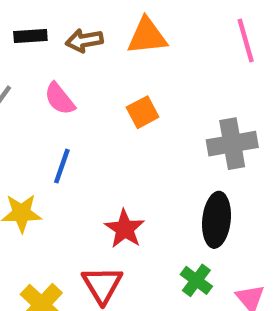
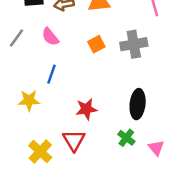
gray cross: (232, 144) -> (134, 44), moved
red star: (125, 229) -> (86, 109), turned 30

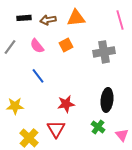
orange square: (96, 44) -> (66, 45), moved
blue line: (51, 74) -> (38, 76), turned -56
yellow star: (29, 100) -> (15, 106), moved

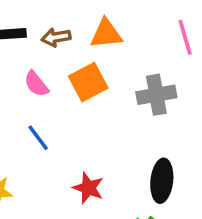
orange square: (66, 45) -> (88, 82), size x1.5
red star: (66, 104) -> (88, 188), turned 30

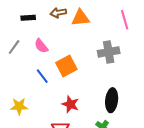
brown arrow: (56, 37) -> (58, 13), moved
orange square: (88, 82) -> (66, 66), moved

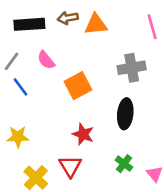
black rectangle: (28, 18) -> (29, 24), size x1.6
blue line: (42, 76) -> (20, 87), moved
black ellipse: (112, 100) -> (125, 114), moved

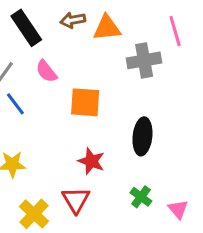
black rectangle: (29, 24) -> (26, 28), turned 60
gray cross: (132, 68) -> (144, 60), moved
orange square: (78, 86) -> (85, 102), turned 32

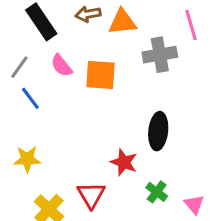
orange square: (85, 102) -> (101, 75), moved
red star: (91, 161) -> (124, 162), moved

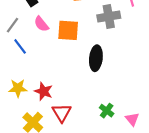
black ellipse: (158, 131) -> (96, 58), moved
red star: (124, 162) -> (44, 91), moved

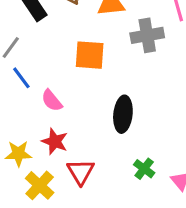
pink semicircle: (41, 24) -> (52, 101), moved
black ellipse: (96, 58) -> (123, 114), moved
yellow star: (18, 88) -> (18, 154), moved

